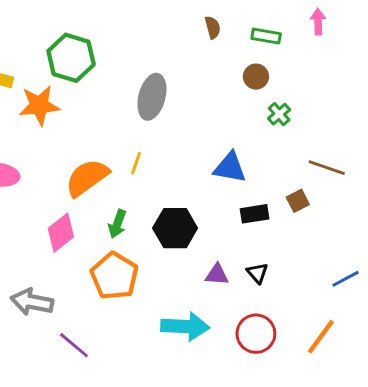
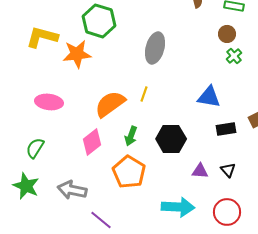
green cross: (279, 114) -> (234, 56), moved

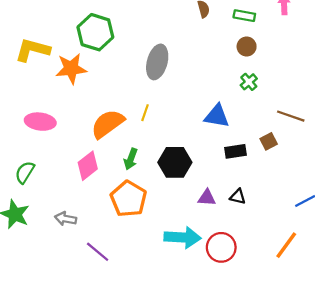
brown circle: (227, 34) -> (247, 47), moved
green cross: (234, 56) -> (249, 82), moved
black triangle: (228, 170) -> (238, 197), turned -35
gray arrow: (72, 190) -> (66, 219), size x0.7
red circle: (227, 212) -> (221, 247), moved

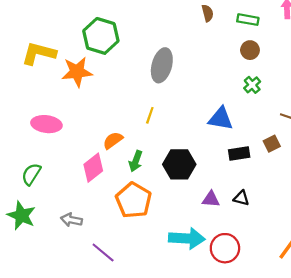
orange semicircle: (108, 124) -> (113, 140), moved, size x0.6

